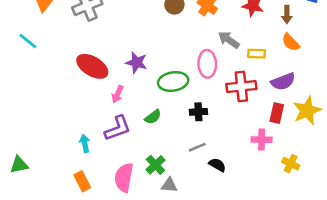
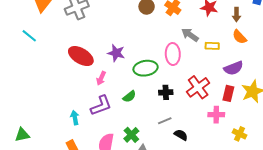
red cross: (241, 87) -> (198, 87), moved, turned -30

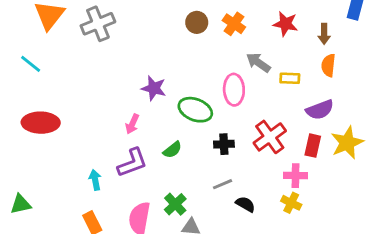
orange semicircle: (239, 37) -> (328, 65), turned 49
red ellipse: (81, 56) -> (41, 123), moved, turned -30
green ellipse: (146, 68) -> (195, 110), turned 30
yellow cross: (239, 134) -> (291, 203), moved

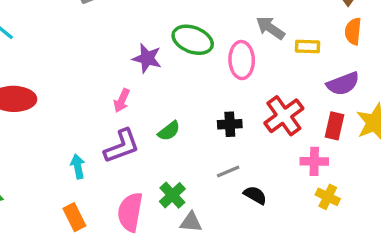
green ellipse: (195, 110) -> (193, 40), moved
yellow cross: (291, 203) -> (328, 197), moved

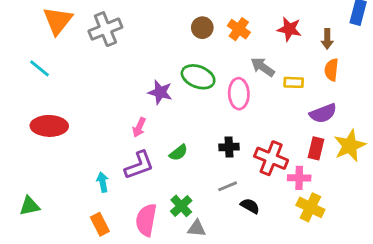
red cross: (284, 116) -> (271, 158), moved, turned -32
yellow cross: (328, 197) -> (310, 207), size x1.4

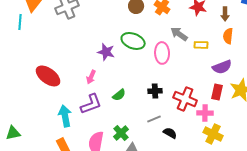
cyan line: (39, 68) -> (20, 22), moved, turned 56
red ellipse: (49, 126) -> (48, 76), moved, turned 35
cyan arrow: (103, 182) -> (65, 116), size x1.5

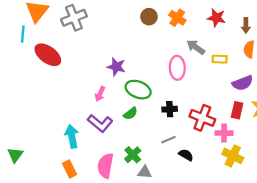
green ellipse: (133, 41) -> (138, 90), moved
red ellipse: (48, 76) -> (48, 55), moved
purple L-shape: (91, 104) -> (100, 123), turned 60
green triangle: (13, 133) -> (15, 155), turned -42

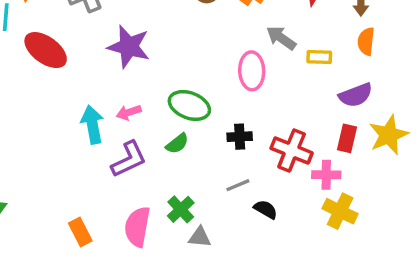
purple star: (116, 67) -> (129, 47), moved, size x1.4
pink arrow: (100, 94) -> (129, 112), turned 48
purple L-shape: (100, 123) -> (129, 159), turned -65
cyan arrow: (72, 136) -> (92, 125), moved

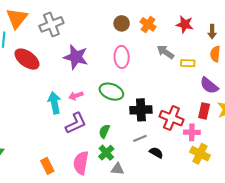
pink ellipse: (252, 71) -> (122, 57), moved
purple semicircle: (356, 95) -> (209, 85), turned 60
black cross: (240, 137) -> (141, 110), size x1.5
green semicircle: (177, 144) -> (104, 131), moved, turned 152

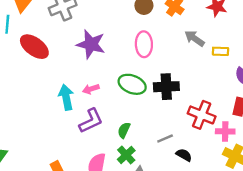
black cross: (141, 110) -> (166, 87), moved

